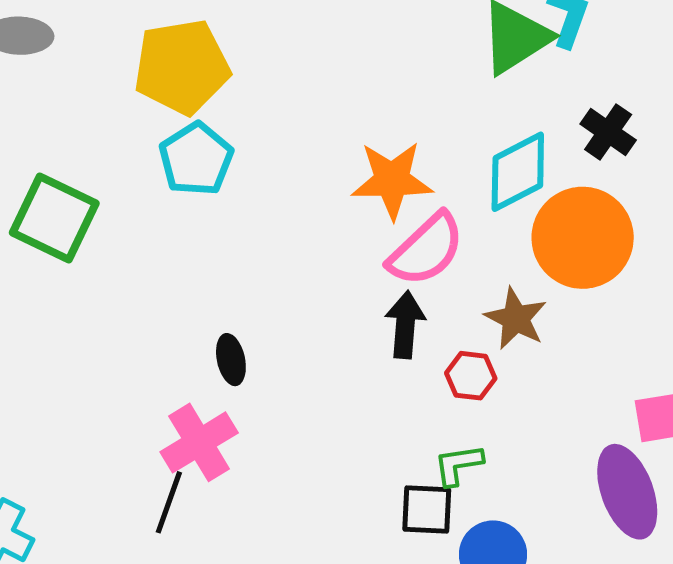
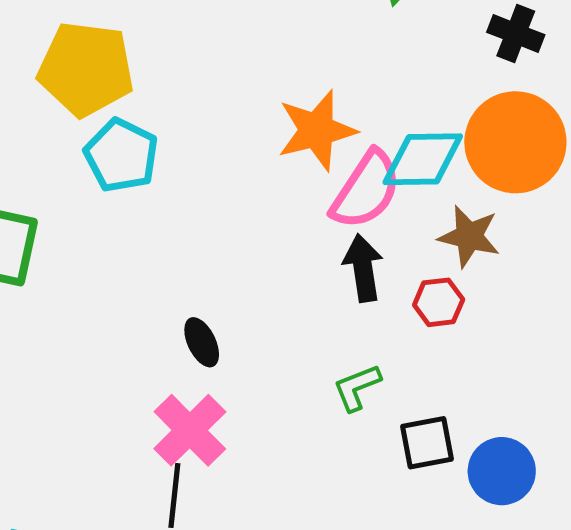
yellow pentagon: (182, 67) -> (86, 69), turned 30
cyan diamond: (518, 172) -> (423, 159), moved, turned 40
green L-shape: (458, 465) -> (357, 387), moved

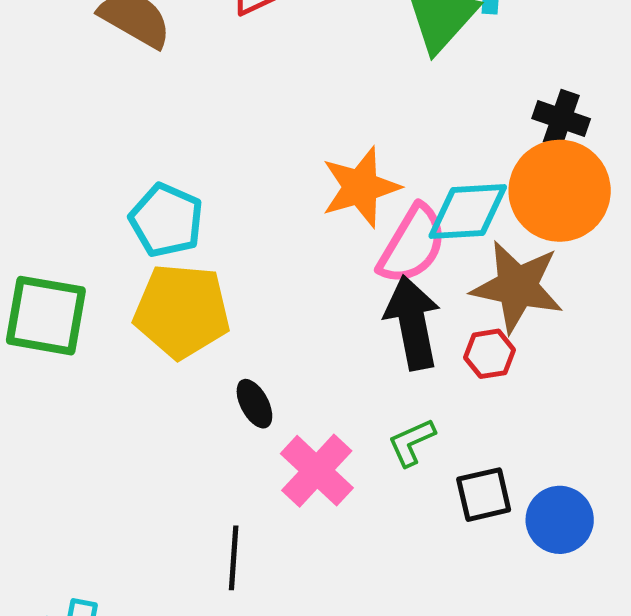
black cross: (516, 34) -> (561, 119), moved
yellow pentagon: (86, 69) -> (182, 311), moved
brown star: (469, 236) -> (517, 287), size x1.5
black arrow: (363, 268) -> (413, 323), size x1.4
pink cross: (190, 430) -> (317, 471), moved

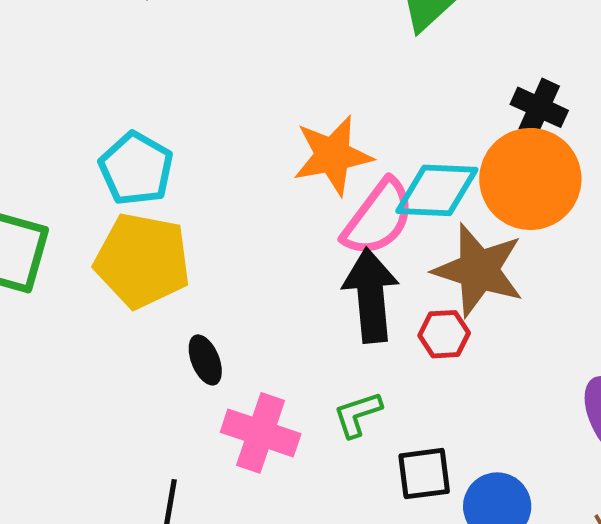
pink cross: (317, 471) -> (261, 433), turned -30

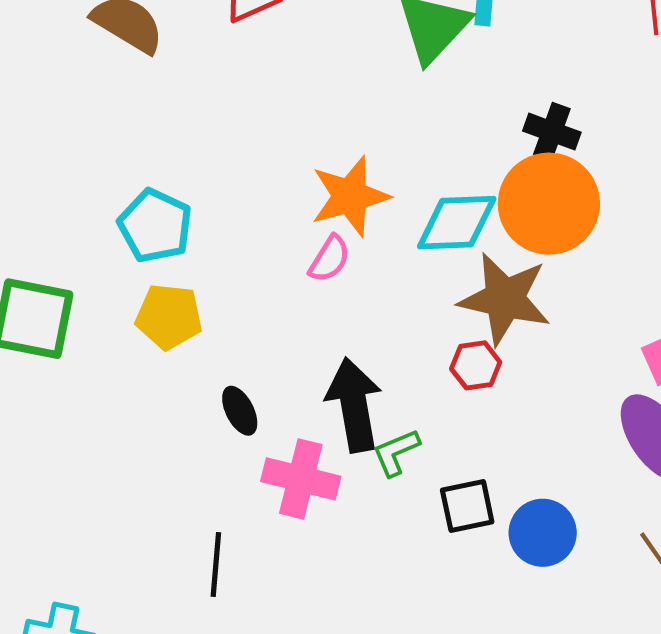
pink semicircle: (378, 218) -> (329, 259), moved, size x0.6
yellow pentagon: (142, 260) -> (169, 317), size x0.7
black arrow: (371, 295) -> (354, 405), moved

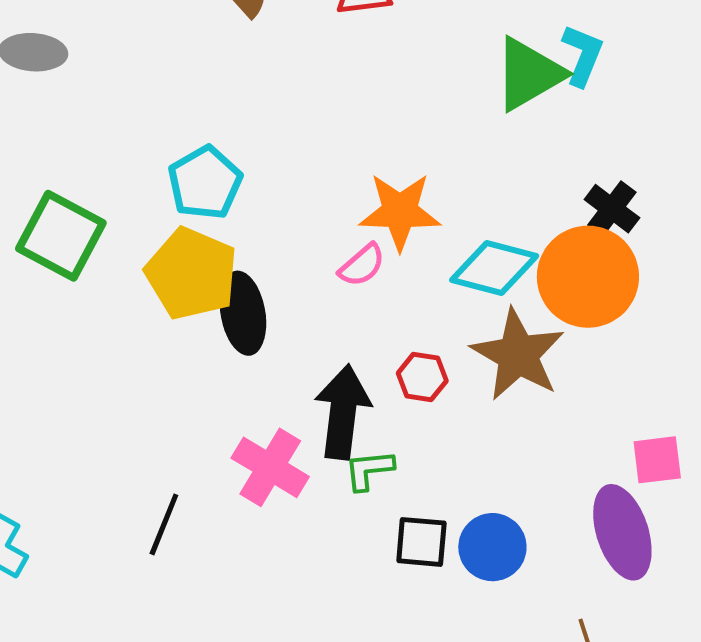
yellow pentagon: (169, 317) -> (192, 274), size x1.4
red hexagon: (476, 365) -> (422, 377), moved
black ellipse: (240, 411) -> (243, 313), moved, size x1.6
blue circle: (543, 533) -> (492, 547), moved

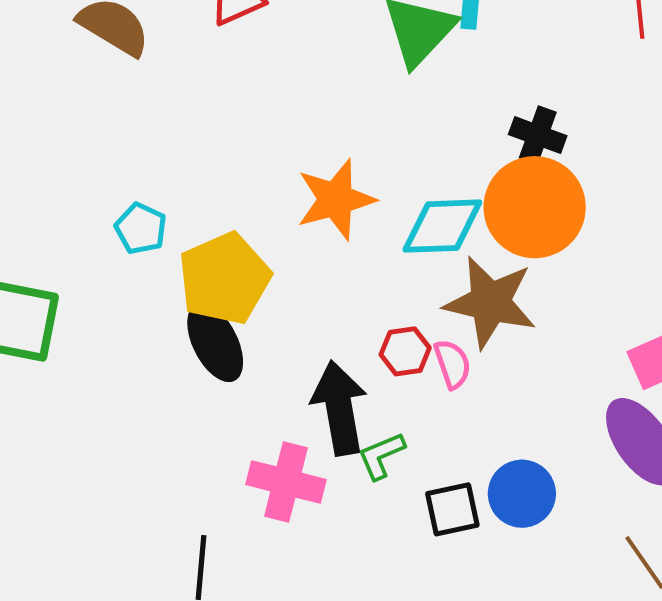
cyan pentagon: (205, 183) -> (141, 229), size x0.7
pink semicircle: (362, 265) -> (452, 364), moved, turned -51
yellow pentagon: (192, 274) -> (224, 279), moved, turned -30

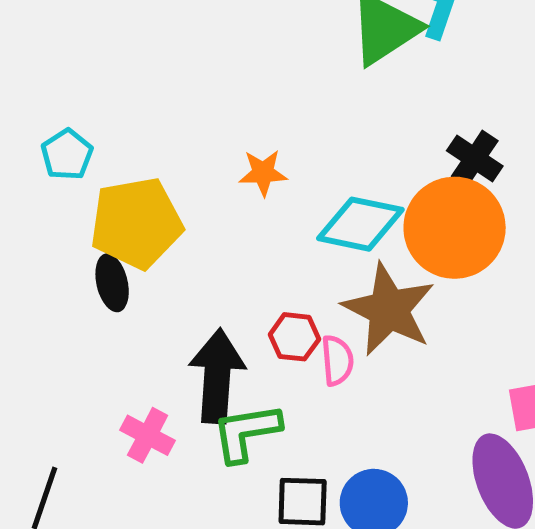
orange star: (336, 199) -> (263, 173), size x0.6
black ellipse: (215, 342) -> (112, 283), size x0.7
green L-shape: (381, 456) -> (246, 432), size x1.4
pink cross: (286, 482) -> (148, 435), size x0.7

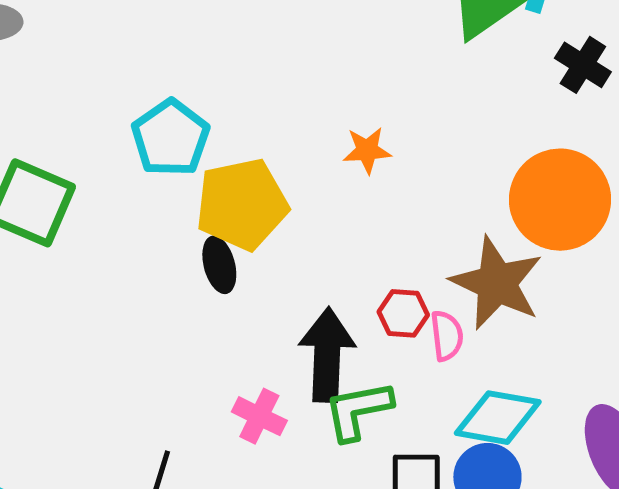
cyan pentagon: (67, 155) -> (170, 138), size x1.5
black cross: (475, 158) -> (583, 65), moved
cyan diamond: (360, 224) -> (498, 418), moved

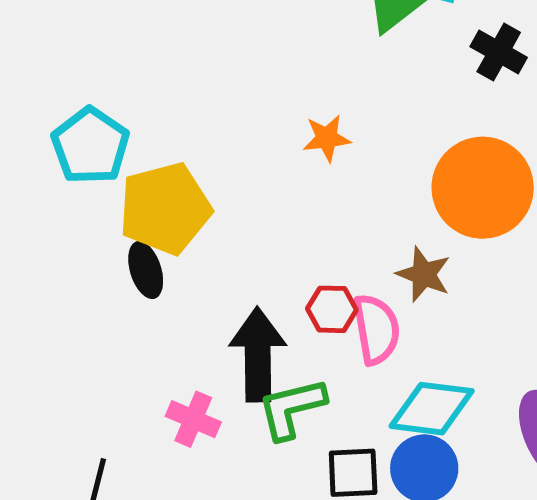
orange star: (367, 150) -> (327, 138), moved
brown star: (497, 283) -> (424, 274), size x0.6
pink semicircle: (447, 336) -> (376, 329), size x1.4

